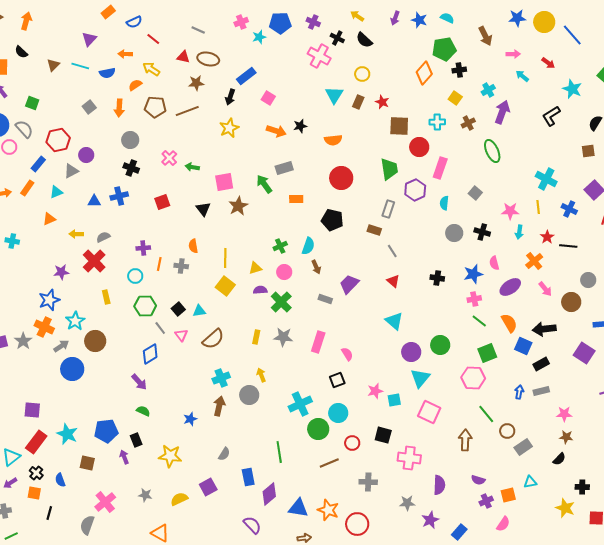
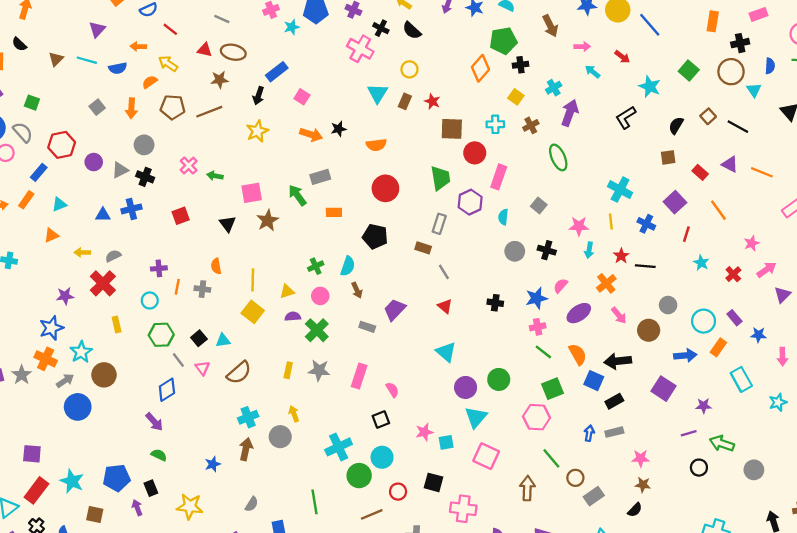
gray triangle: (71, 171) -> (120, 170), moved
pink semicircle: (494, 263) -> (561, 286), turned 56

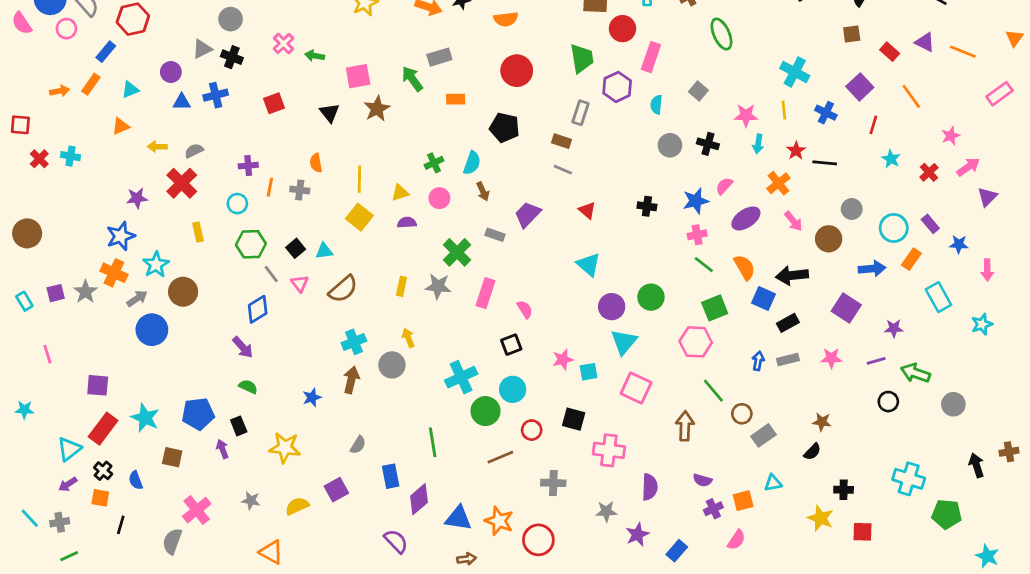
purple circle: (94, 162) -> (171, 72), moved
gray line: (444, 272) -> (563, 170), moved, turned -35
green cross: (317, 330) -> (457, 252), moved
pink star: (641, 458) -> (831, 358), moved

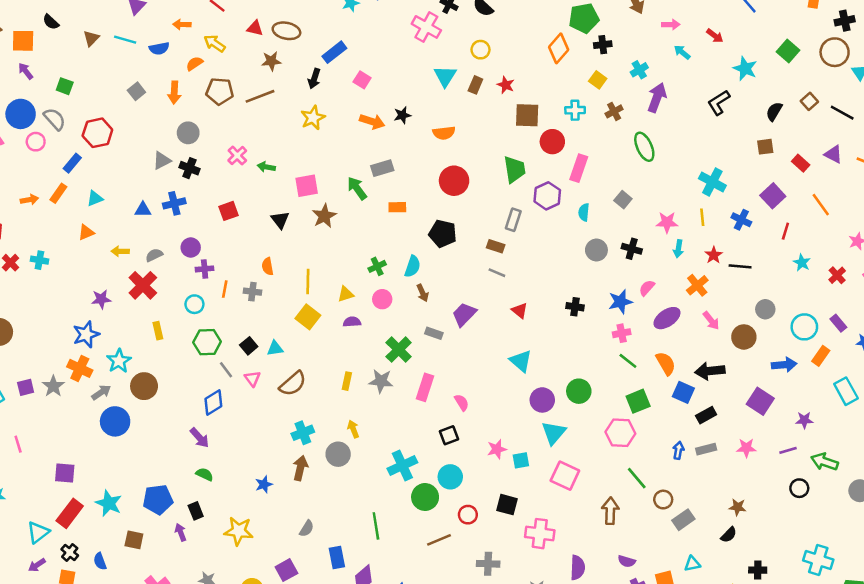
purple circle: (171, 72) -> (191, 248), moved

